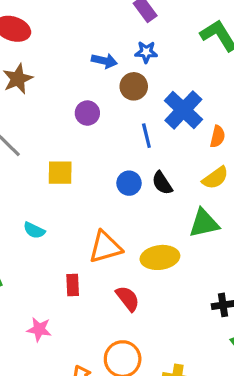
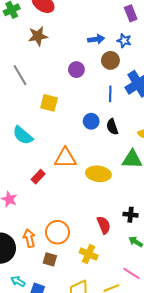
blue arrow: (104, 61) -> (96, 39), turned -35
cyan semicircle: (34, 230) -> (23, 135), size x1.5
red rectangle: (73, 285) -> (38, 177), turned 32
red semicircle: (128, 299) -> (104, 225), moved

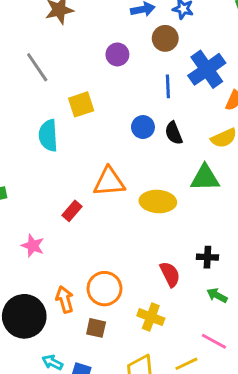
yellow square: (49, 103) -> (81, 104), turned -30
cyan semicircle: (23, 135) -> (48, 135), moved, turned 50

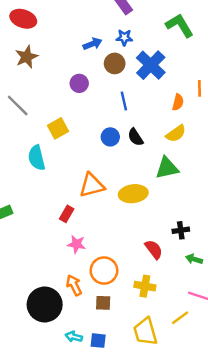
blue cross: (207, 69) -> (151, 65), moved
pink star: (33, 246) -> (77, 244), moved

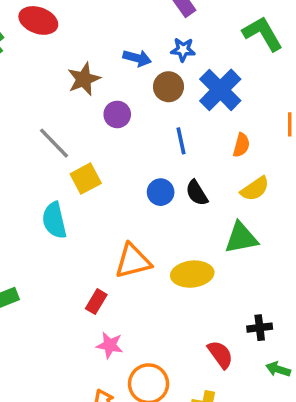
blue arrow: (93, 44) -> (137, 58), turned 36
brown star: (27, 57) -> (84, 79), moved
orange semicircle: (178, 102) -> (241, 145), moved
gray line: (18, 106) -> (54, 143), moved

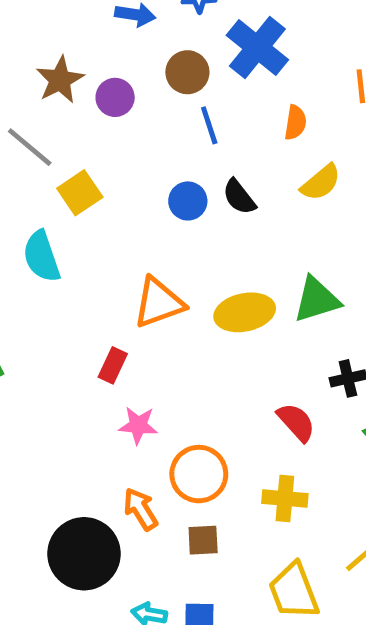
brown star: (84, 79) -> (60, 80), moved
brown circle: (168, 87) -> (187, 72), moved
green triangle: (241, 238) -> (317, 300), moved

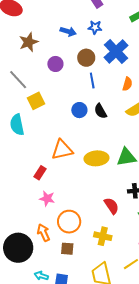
brown star: (60, 80) -> (29, 42), moved

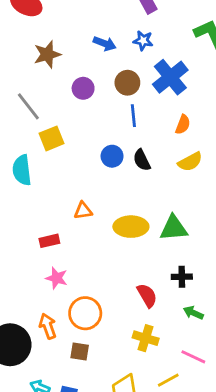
orange triangle: (62, 150) -> (83, 211), size x0.6
red rectangle: (40, 173) -> (49, 241), turned 40
yellow cross: (103, 236) -> (146, 338), moved

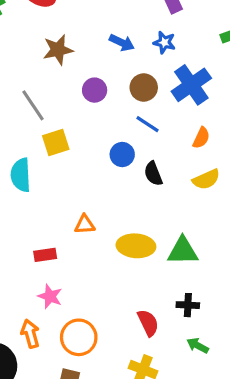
blue line: (133, 116) -> (148, 124), turned -55
blue circle: (112, 156) -> (122, 155), moved
orange arrow: (48, 326) -> (30, 334), moved

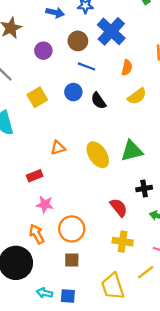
yellow square: (56, 143) -> (37, 97), moved
yellow ellipse: (136, 246) -> (98, 155), turned 65

